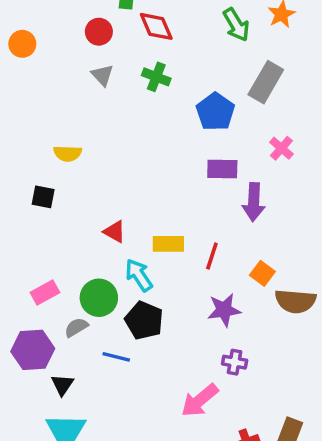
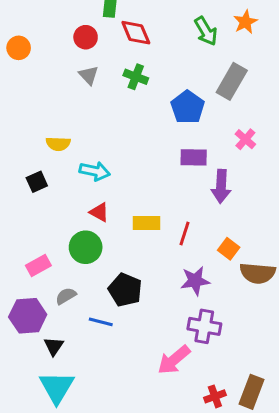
black square: (43, 197) -> (37, 182), turned -35
cyan arrow: (139, 275) -> (95, 171), moved, turned 136
green circle: (99, 298) -> (86, 247), moved
purple cross: (235, 362) -> (204, 326), size x1.5

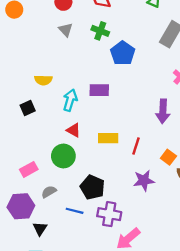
blue pentagon: (188, 107) -> (123, 53), moved
purple rectangle: (194, 157) -> (99, 90), moved
cyan arrow: (95, 171) -> (70, 100), turned -85
purple cross: (204, 326) -> (109, 214), moved

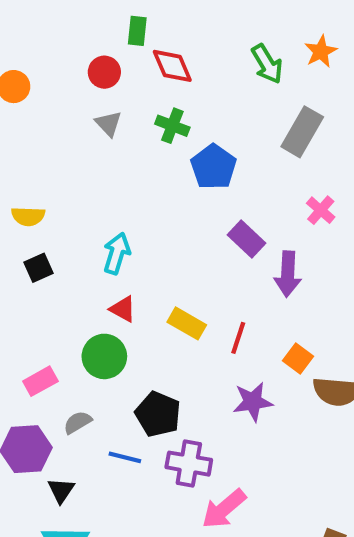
yellow semicircle: (43, 80) -> (28, 216), moved
purple rectangle: (99, 90) -> (247, 239), moved, turned 42
yellow rectangle: (108, 138) -> (187, 323), turned 30

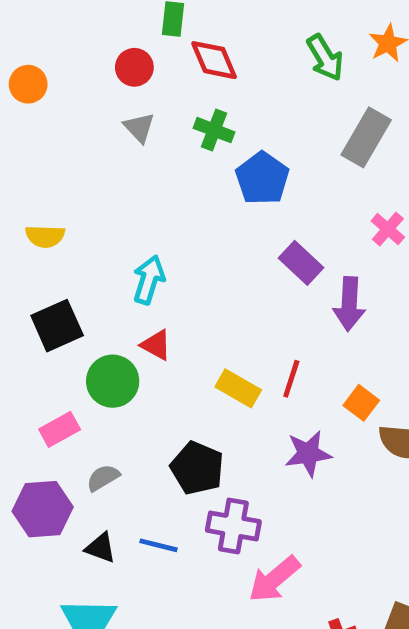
black square: (38, 268) -> (57, 326), moved, size x1.5
yellow rectangle: (187, 323) -> (238, 388), moved
green circle: (104, 356) -> (113, 381), moved
blue line: (125, 457) -> (159, 545), moved
black triangle: (61, 490) -> (101, 548), moved, turned -44

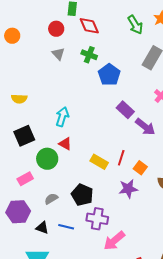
purple arrow: (349, 304) -> (145, 127), turned -55
orange square: (361, 403) -> (140, 168), moved
gray semicircle: (103, 478) -> (51, 199), moved

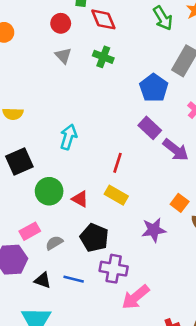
blue pentagon: (109, 75) -> (154, 88), moved
red triangle: (65, 144) -> (80, 199), moved
red line: (121, 158) -> (118, 163), moved
orange square: (140, 168) -> (180, 203), moved
pink rectangle: (25, 179) -> (30, 231), moved

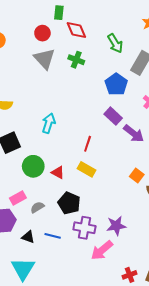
green arrow: (163, 18) -> (115, 43), moved
gray triangle: (63, 56) -> (45, 59), size x1.6
purple star: (154, 230) -> (116, 226), moved

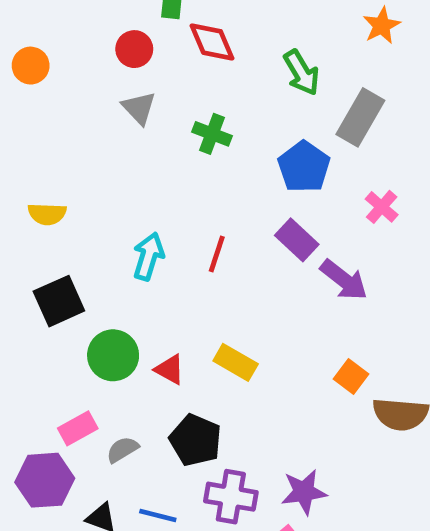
gray triangle: (45, 59) -> (139, 108), size x0.7
green cross: (76, 60) -> (212, 134), moved
red line: (88, 144) -> (217, 254), moved

